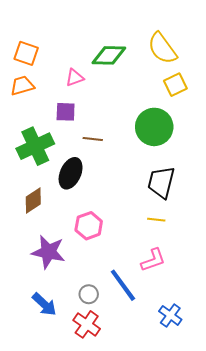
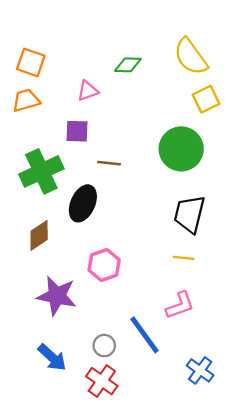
green diamond: (109, 55) -> (128, 65), size x0.7

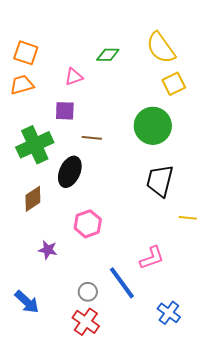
yellow line: (184, 258) -> (188, 218), moved
purple star: (57, 296) -> (48, 250), size x0.6
blue arrow: (52, 357) -> (27, 302), moved

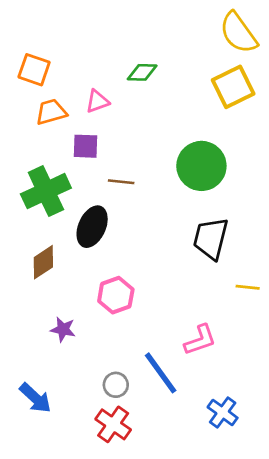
yellow semicircle: (161, 48) -> (238, 33), moved
yellow square: (174, 84) -> (233, 87), moved, size x1.4
orange trapezoid: (22, 85) -> (51, 112), moved

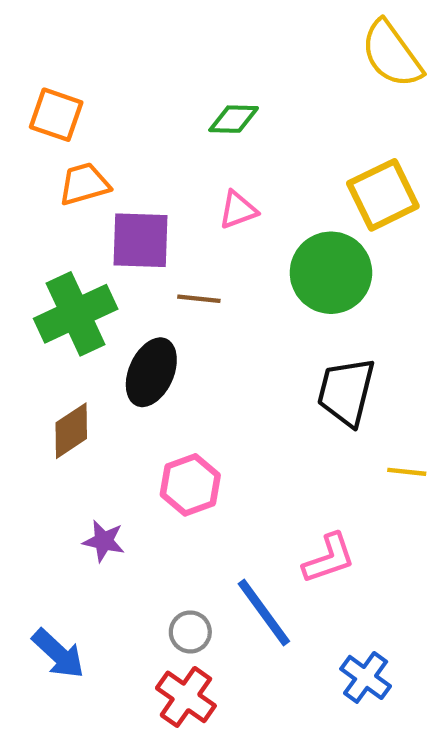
yellow square: (233, 87) -> (383, 195), moved
pink triangle: (97, 101) -> (238, 210), moved
purple square: (85, 146) -> (141, 240), size x1.4

